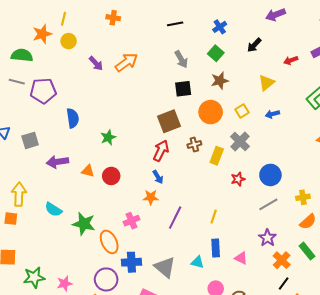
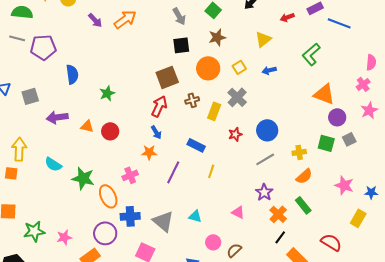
blue rectangle: (216, 248) -> (196, 145), moved, turned -60

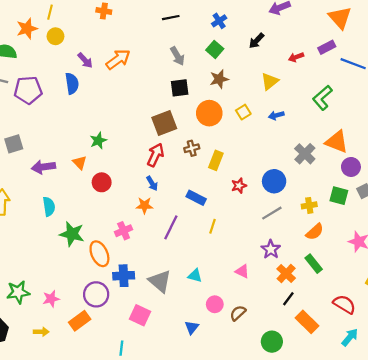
blue semicircle: (72, 74) -> (72, 83), moved
gray cross: (237, 97) -> (305, 154), moved
orange triangle: (87, 126) -> (80, 163), moved, turned 32
cyan semicircle: (53, 164) -> (49, 207), moved, turned -132

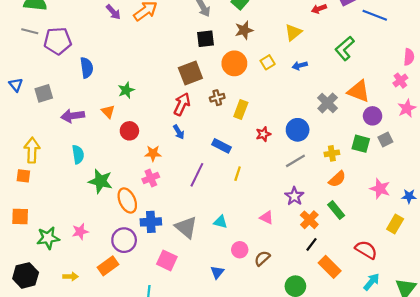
blue semicircle: (72, 83) -> (87, 68), moved
orange star: (144, 205) -> (153, 153), moved
pink star: (51, 299) -> (80, 232), moved

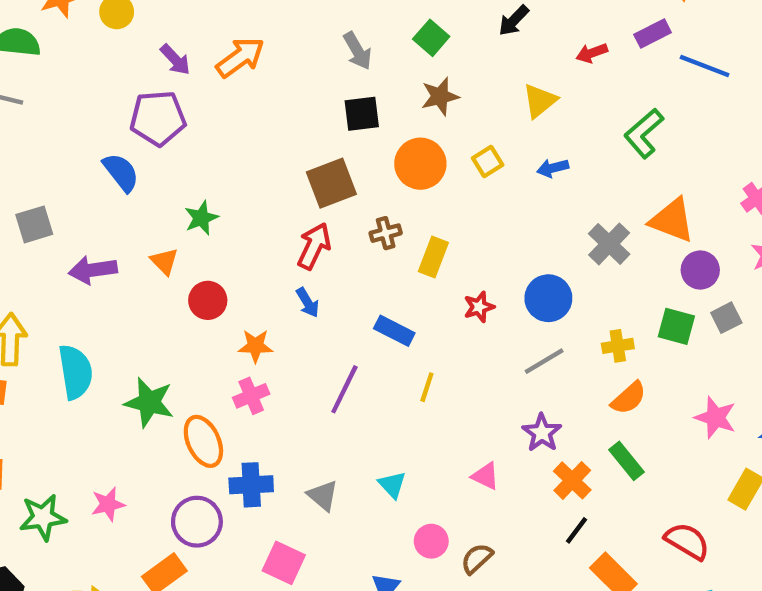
purple pentagon: (58, 41) -> (158, 118), moved
blue semicircle: (87, 68) -> (121, 172), turned -30
cyan semicircle: (78, 154) -> (75, 372), moved, size x1.4
cyan triangle: (220, 222) -> (392, 485), turned 32
gray triangle: (186, 227) -> (323, 496), size x0.7

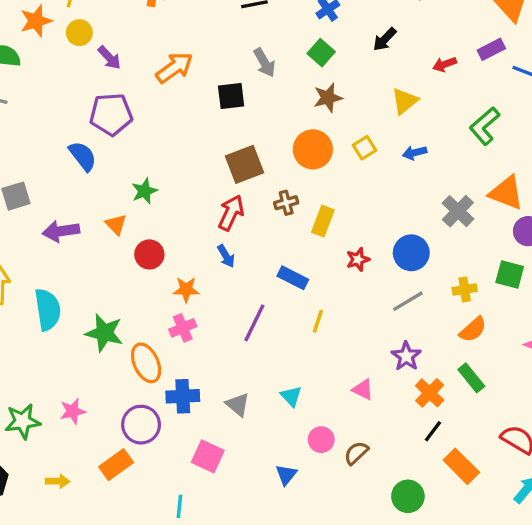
purple arrow: (175, 60) -> (109, 58), moved
black square: (362, 114) -> (231, 96), moved

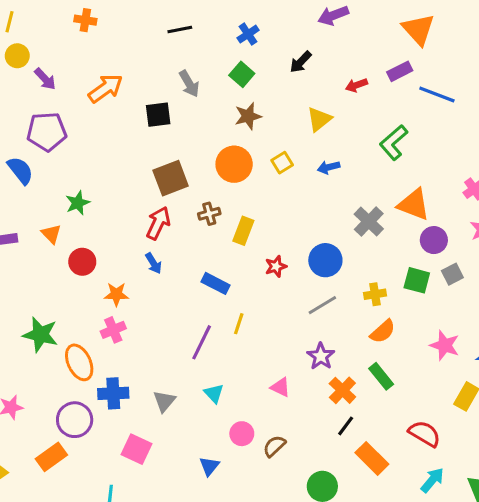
purple line: (254, 323) -> (202, 342), moved
gray triangle: (238, 405) -> (164, 401), turned 30

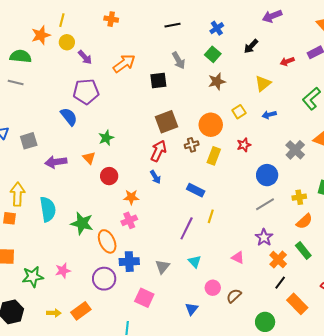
orange circle: (234, 164) -> (211, 125), moved
red star: (276, 266) -> (244, 145), moved
orange rectangle: (51, 457) -> (81, 311), moved

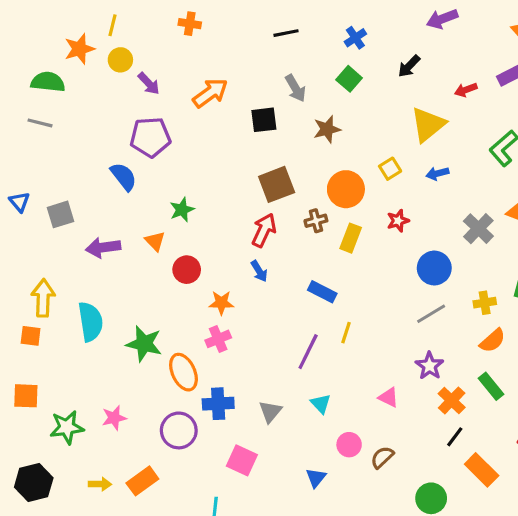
brown star: (217, 81) -> (327, 129), moved
yellow triangle: (263, 83) -> (428, 125), size x1.4

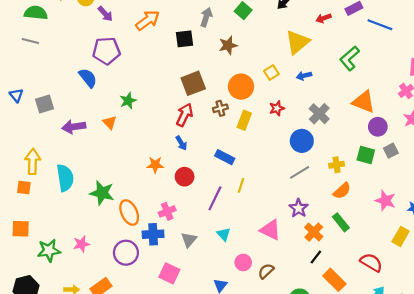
gray arrow: (295, 88) -> (206, 17), turned -132
gray cross: (478, 229) -> (319, 114), moved
red circle: (187, 270) -> (185, 177), moved
pink cross: (218, 339) -> (167, 211), moved
pink triangle: (389, 397) -> (270, 230), size x1.5

